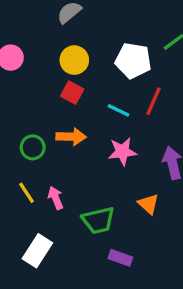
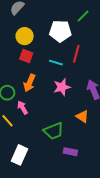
orange arrow: (71, 137) -> (29, 83), turned 120
pink arrow: (56, 198) -> (23, 107), moved

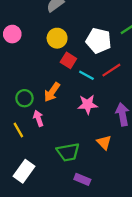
red line: (76, 54) -> (111, 70), turned 30
red square: (26, 56) -> (68, 60), moved

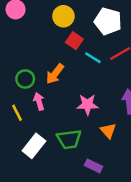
pink star: (88, 104) -> (87, 105), moved
white rectangle: (24, 171) -> (34, 146), moved
purple rectangle: (82, 179) -> (93, 166), moved

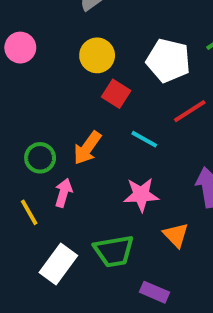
cyan line: (93, 58) -> (144, 139), moved
pink arrow: (39, 101) -> (64, 193), turned 35

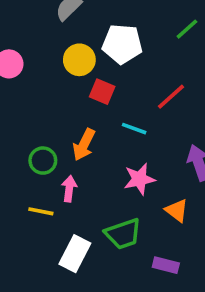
white pentagon: (168, 61) -> (122, 44), moved
yellow line: (29, 212) -> (41, 211), turned -40

